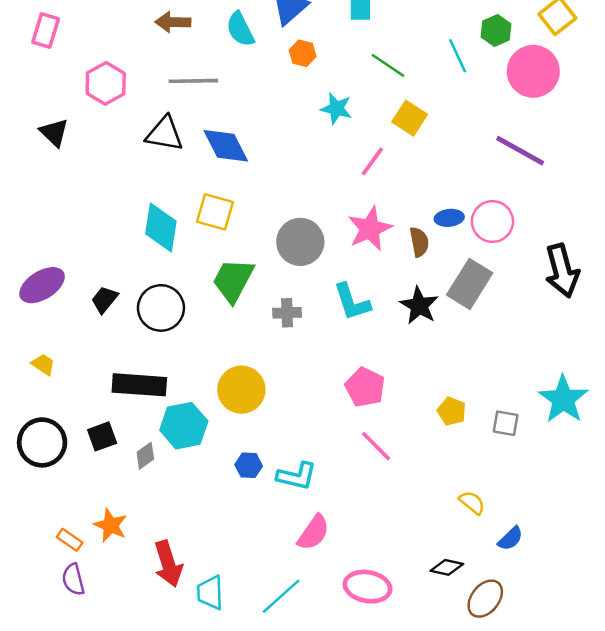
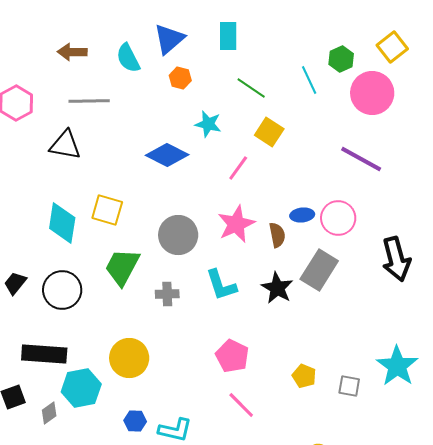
blue diamond: (226, 146) -> (167, 155), moved, turned -36

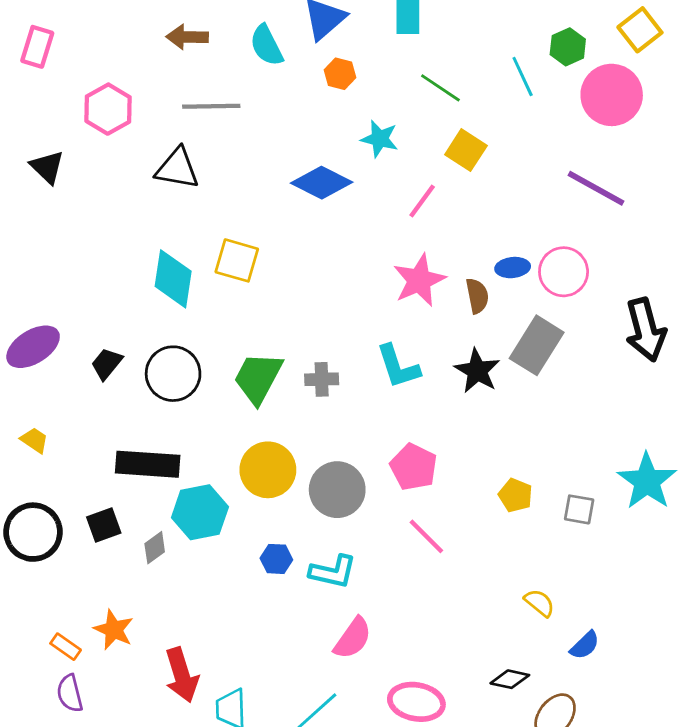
gray circle: (178, 235) -> (337, 490), moved
green trapezoid: (122, 267) -> (258, 378), moved

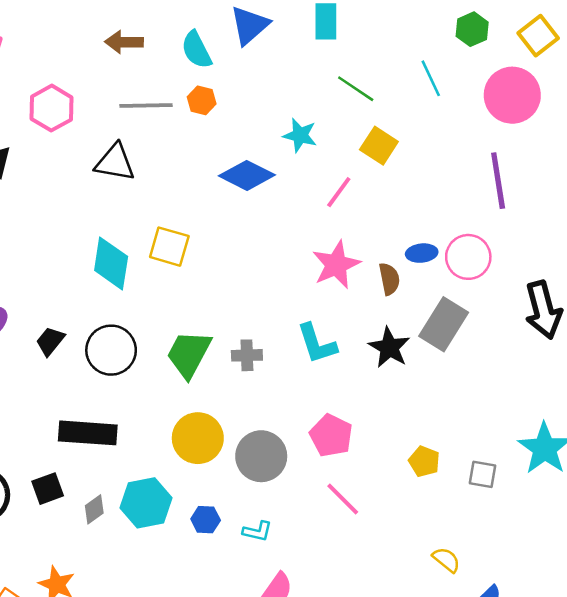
green hexagon: (568, 47) -> (472, 29), moved
orange hexagon: (340, 74) -> (202, 100), moved
purple line: (596, 188) -> (498, 181), turned 52
cyan hexagon: (200, 512) -> (146, 503), moved
cyan L-shape: (333, 572) -> (257, 531), size x0.7

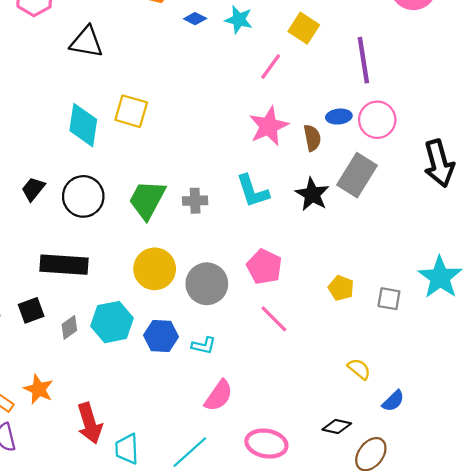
blue diamond: (247, 175) -> (195, 19), moved, size x0.5
purple line: (498, 181) -> (363, 60), moved
blue hexagon: (206, 520) -> (161, 336), size x1.4

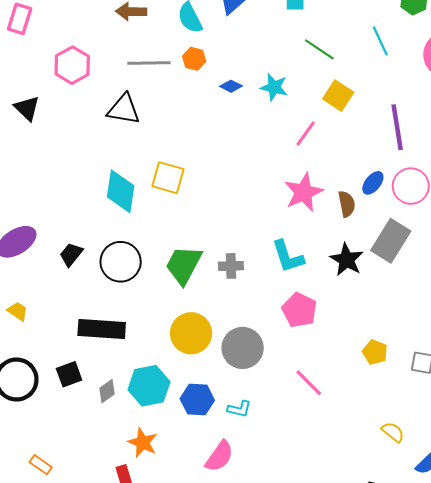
blue ellipse: (339, 117) -> (373, 183), turned -45
pink pentagon: (264, 267) -> (299, 310), moved
orange star: (39, 389) -> (143, 443), moved
pink semicircle: (219, 396) -> (219, 456), moved

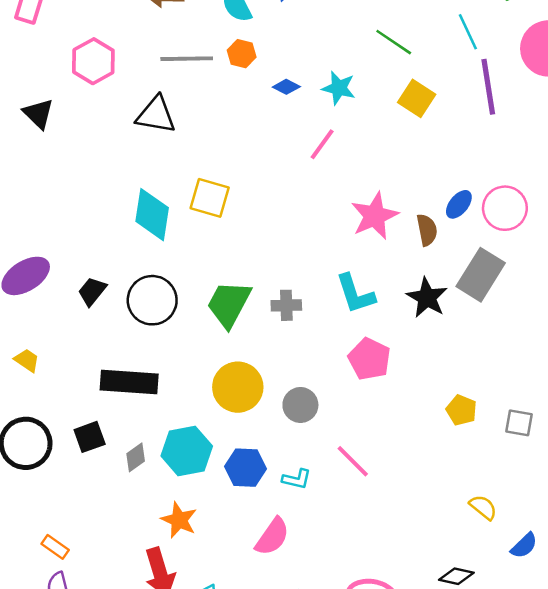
purple line: (397, 127) -> (488, 87), moved
pink line: (306, 133) -> (322, 144), moved
gray circle: (243, 348) -> (300, 405), size x0.7
pink line: (309, 383) -> (353, 461), moved

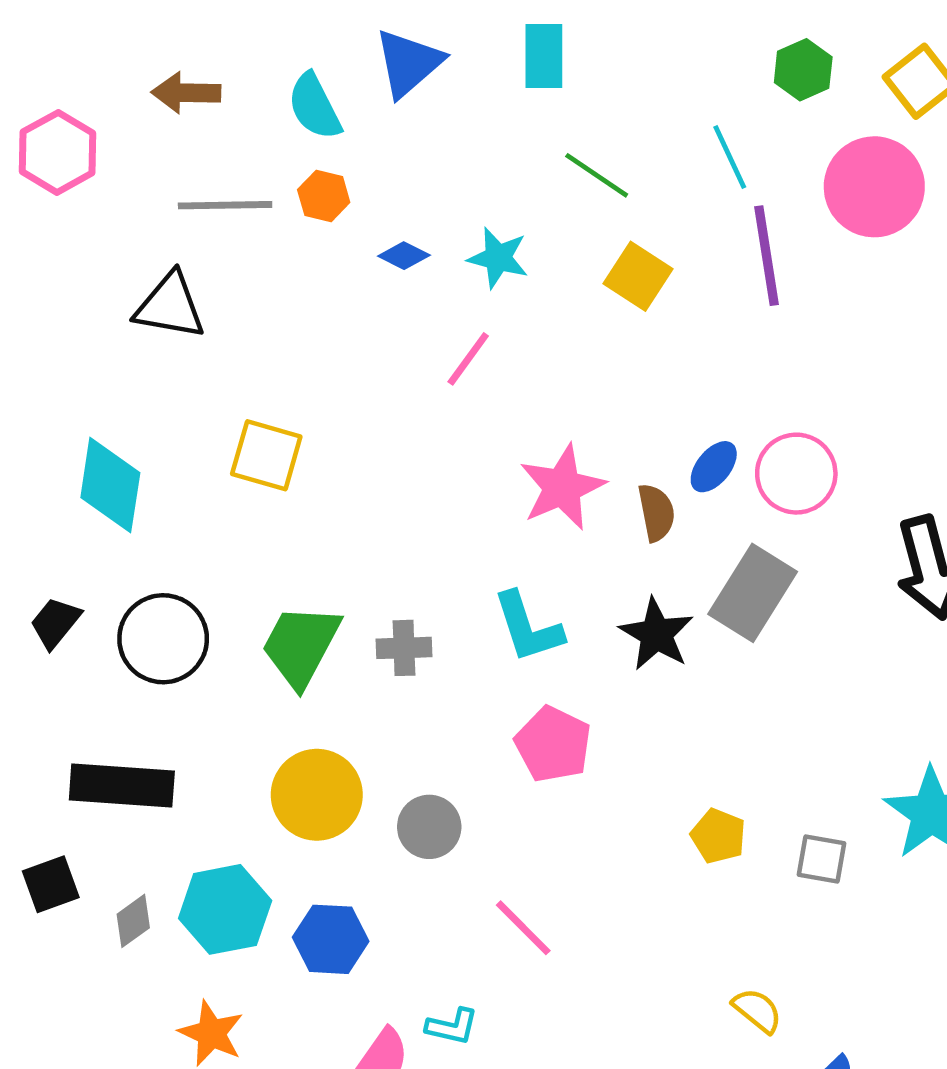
pink hexagon: (93, 61) -> (58, 152), moved
cyan diamond: (152, 215) -> (110, 485), moved
cyan L-shape: (297, 479) -> (452, 1026), moved

